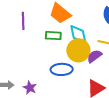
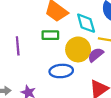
purple line: (23, 21) -> (18, 46), moved
cyan diamond: (78, 34) -> (86, 23), moved

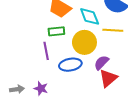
purple line: (18, 46) -> (46, 51), moved
purple semicircle: (96, 55) -> (101, 63), moved

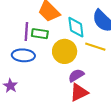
purple line: (46, 51) -> (26, 32), moved
blue ellipse: (70, 65) -> (23, 55), moved

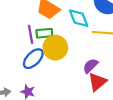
yellow circle: (65, 51) -> (55, 48), moved
blue ellipse: (23, 55) -> (33, 59), turned -35

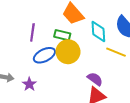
purple line: (31, 34) -> (32, 32), moved
purple semicircle: (90, 66) -> (95, 79), turned 63

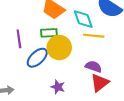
yellow line: (116, 52) -> (94, 36), moved
purple star: (29, 84) -> (58, 87), moved

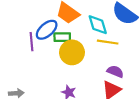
blue ellipse: (37, 58) -> (47, 30), moved
purple semicircle: (93, 67) -> (115, 72), moved

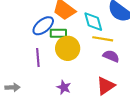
purple line: (31, 42) -> (38, 58), moved
purple semicircle: (115, 72) -> (111, 56), moved

